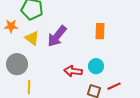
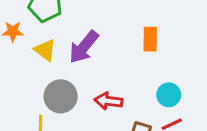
gray circle: (17, 64) -> (61, 96), moved
cyan circle: (96, 66) -> (169, 95), moved

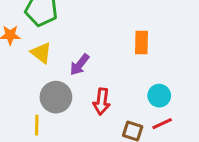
purple arrow: (84, 47) -> (80, 65), moved, size x0.7
red arrow: (108, 101) -> (102, 102), turned -90

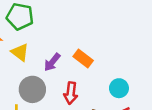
orange rectangle: (141, 43) -> (83, 58), moved, turned -54

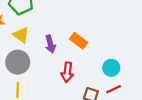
purple arrow: (52, 62) -> (50, 44), turned -54
gray circle: (32, 89) -> (18, 62), moved

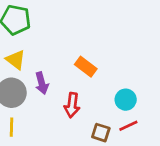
purple arrow: (50, 44) -> (42, 83), moved

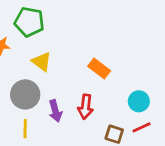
yellow triangle: (16, 60) -> (42, 62), moved
purple arrow: (42, 83) -> (55, 111), moved

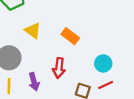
yellow triangle: (42, 62) -> (33, 31), moved
purple arrow: (55, 111) -> (34, 82), moved

